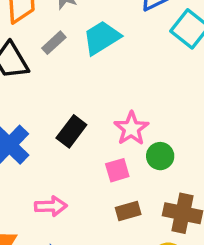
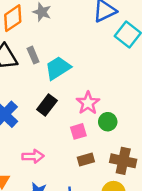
cyan trapezoid: (102, 38) -> (58, 68), moved
gray rectangle: (54, 43) -> (33, 55), moved, turned -70

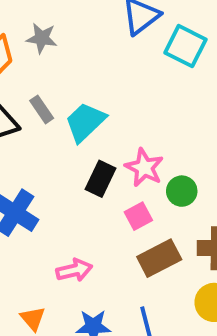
black rectangle: (47, 105) -> (101, 179), moved
brown rectangle: (86, 159) -> (159, 258), size x1.5

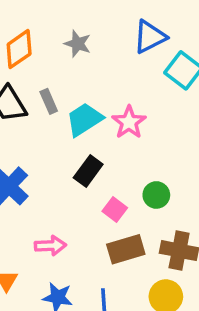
gray star: (42, 38) -> (78, 44), moved
pink star: (144, 168) -> (129, 122), moved
pink square: (138, 216) -> (115, 209), turned -35

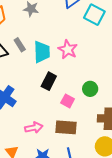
cyan trapezoid: (84, 119) -> (42, 52), turned 130
brown rectangle: (126, 249) -> (66, 127), moved, turned 30

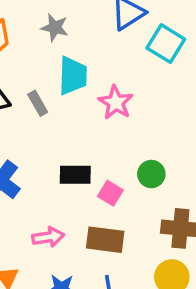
gray rectangle: (20, 45) -> (38, 103), moved
cyan trapezoid: (42, 52) -> (73, 76), moved
black rectangle: (49, 81) -> (75, 175), moved, turned 60

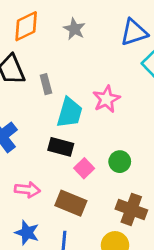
cyan trapezoid: (73, 76) -> (70, 113), moved

